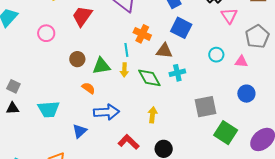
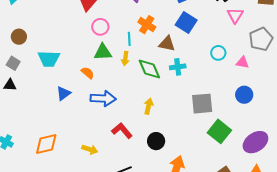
pink circle: (46, 33) -> (100, 27), moved
brown circle: (77, 59) -> (19, 37), moved
cyan trapezoid: (48, 109) -> (49, 59), moved
blue triangle: (80, 131) -> (63, 93), moved

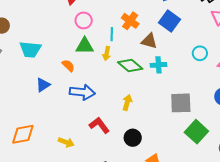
green diamond: (149, 69) -> (130, 65), turned -30

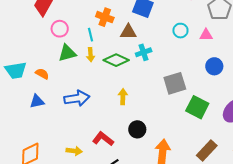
orange semicircle: (68, 66) -> (42, 74), moved
blue triangle: (43, 85) -> (37, 101), turned 35
red L-shape: (99, 125) -> (103, 139), moved

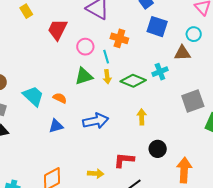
pink circle: (60, 29) -> (85, 47), moved
cyan circle: (180, 31) -> (194, 34), moved
brown triangle: (128, 32) -> (182, 53), moved
cyan trapezoid: (16, 70) -> (33, 96), turned -125
red L-shape: (103, 139) -> (124, 160), turned -30

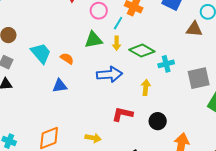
cyan line: (106, 57) -> (118, 23), turned 40
cyan cross: (160, 72) -> (166, 64), moved
blue arrow: (96, 121) -> (109, 74), moved
red L-shape: (124, 160) -> (122, 114), moved

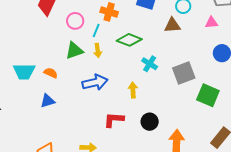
green diamond: (142, 51) -> (129, 40), moved
cyan trapezoid: (41, 53) -> (24, 71), turned 140
cyan cross: (166, 64) -> (150, 64), turned -35

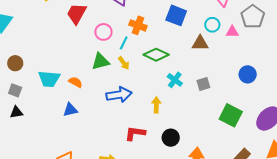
pink triangle: (211, 23) -> (232, 32), moved
yellow arrow: (98, 51) -> (124, 63), turned -32
gray square: (184, 73) -> (203, 84), moved, size x0.6

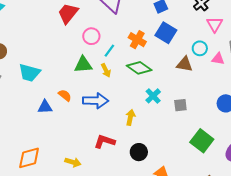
orange cross: (138, 25) -> (137, 40), moved
orange semicircle: (75, 82) -> (65, 95), moved

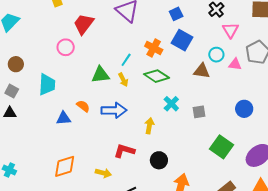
pink circle: (91, 36) -> (66, 47), moved
cyan trapezoid: (29, 73) -> (47, 85), turned -100
orange diamond: (29, 158) -> (65, 166), moved
yellow arrow: (73, 162) -> (103, 173), moved

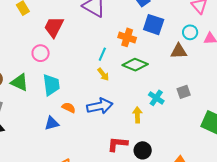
green triangle: (100, 75) -> (20, 82), moved, turned 42
cyan trapezoid: (47, 85) -> (51, 85), moved
cyan cross: (171, 104) -> (156, 98), moved
black circle: (159, 160) -> (143, 150), moved

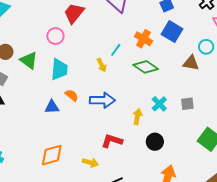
yellow arrow: (103, 74) -> (102, 65), moved
black circle: (143, 150) -> (155, 142), moved

